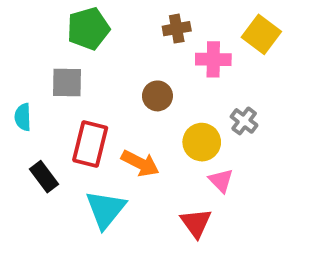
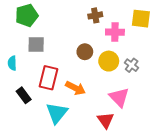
green pentagon: (88, 29) -> (27, 15), moved
yellow square: (261, 34) -> (141, 19), turned -30
yellow circle: (202, 142) -> (109, 61), moved
pink triangle: (221, 181) -> (119, 97), size x1.5

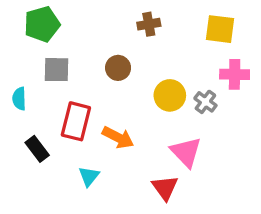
pink cross: (115, 32) -> (235, 74), moved
brown circle: (85, 52) -> (118, 68), moved
cyan triangle: (57, 113) -> (89, 176), size x0.6

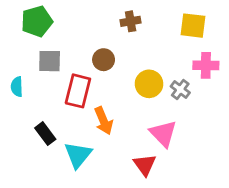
red rectangle: (76, 121) -> (78, 91), moved
orange arrow: (118, 138) -> (104, 121), turned 40
black rectangle: (37, 149) -> (45, 134), moved
cyan triangle: (89, 176) -> (78, 155), size x1.5

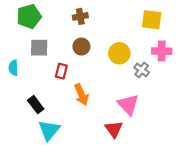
brown cross: (131, 21) -> (80, 16), moved
yellow circle: (149, 84) -> (119, 53), moved
red rectangle: (78, 91) -> (61, 71), size x0.6
cyan triangle: (78, 155) -> (49, 130), moved

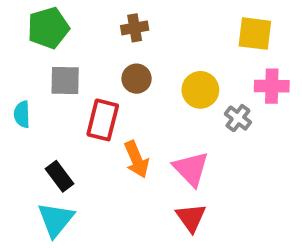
red rectangle: (61, 71) -> (103, 120), size x1.5
pink triangle: (128, 105) -> (191, 169), moved
cyan triangle: (49, 130) -> (56, 220), moved

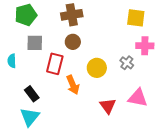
brown cross: (135, 28) -> (72, 15), size x1.5
yellow circle: (200, 90) -> (97, 68), moved
pink triangle: (191, 169) -> (138, 98), moved, turned -35
red triangle: (191, 218) -> (108, 106), moved

